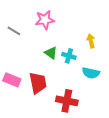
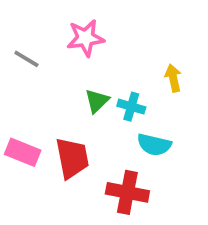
green triangle: (51, 53) -> (97, 101), turned 40
cyan semicircle: (91, 73) -> (154, 145), moved

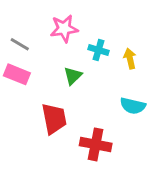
cyan cross: (131, 107) -> (98, 50), moved
cyan semicircle: (154, 145) -> (133, 106), moved
pink rectangle: (23, 152) -> (17, 74), moved

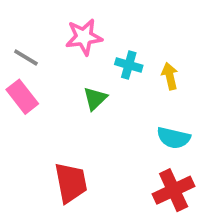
pink rectangle: (17, 74) -> (22, 97), turned 30
red trapezoid: (54, 119) -> (71, 183), moved
red cross: (96, 144) -> (174, 190), moved, turned -36

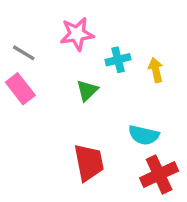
cyan cross: (129, 65) -> (118, 60), turned -30
cyan semicircle: (174, 138) -> (144, 135), moved
red trapezoid: (71, 183) -> (89, 162), moved

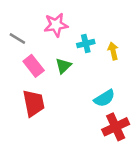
pink rectangle: (20, 89) -> (34, 66), moved
cyan semicircle: (144, 135) -> (104, 98), turned -45
red trapezoid: (89, 162) -> (34, 103), moved

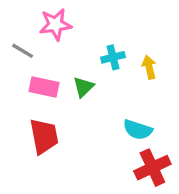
pink star: (56, 25) -> (55, 24), moved
pink rectangle: (34, 66) -> (44, 87), turned -40
cyan semicircle: (104, 98) -> (138, 130), turned 50

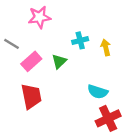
gray line: (23, 51) -> (11, 44), moved
pink rectangle: (44, 87) -> (31, 61), turned -54

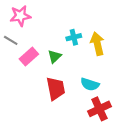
pink star: (39, 17) -> (20, 16), moved
yellow arrow: (106, 47) -> (97, 44), size x1.5
red trapezoid: (31, 96) -> (56, 89), moved

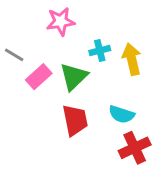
pink star: (20, 16) -> (61, 21), moved
green triangle: (55, 56) -> (74, 77), size x1.5

